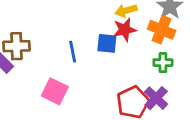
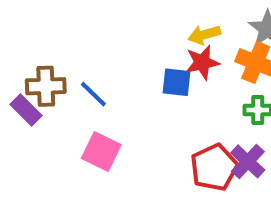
blue line: (73, 52) -> (93, 94), moved, turned -35

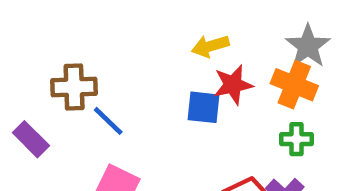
yellow arrow: (204, 35) -> (210, 46), moved
brown cross: (46, 86) -> (74, 87), moved

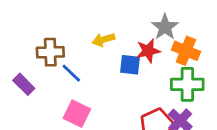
yellow arrow: (210, 46) -> (103, 40), moved
gray star: (308, 46) -> (165, 27), moved
green cross: (297, 139) -> (187, 84), size x1.6

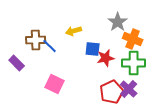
red star: (148, 51) -> (106, 58), moved
blue line: (71, 73) -> (50, 46), moved

